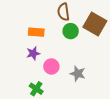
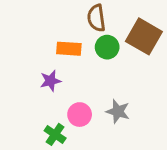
orange rectangle: (36, 32) -> (69, 49), moved
pink circle: (51, 66) -> (80, 115), moved

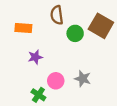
brown semicircle: (96, 18) -> (57, 15), moved
orange rectangle: (69, 49) -> (23, 28), moved

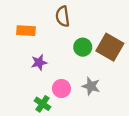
brown square: (101, 26) -> (110, 47), moved
green circle: (75, 33) -> (83, 47), moved

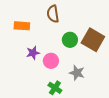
pink circle: (61, 88) -> (51, 61), moved
green cross: (43, 104) -> (55, 88), moved

